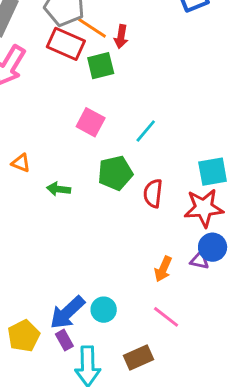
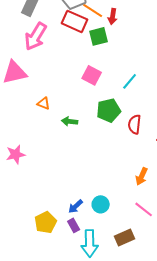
blue arrow: (67, 313) -> (76, 206), size x0.6

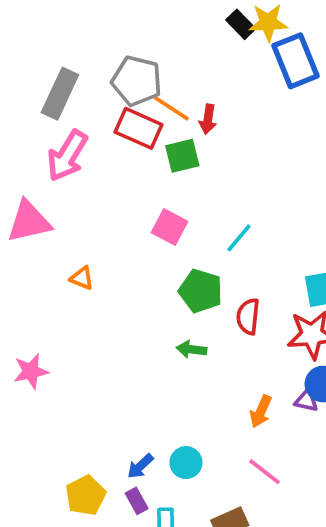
green pentagon: (109, 110) -> (201, 291), turned 30
green arrow: (70, 121) -> (191, 349), moved

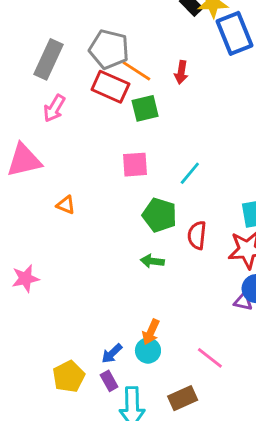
red arrow: (208, 119) -> (181, 72), moved
pink arrow: (67, 156) -> (54, 108), size x0.7
pink square: (170, 227) -> (135, 165), turned -32
orange arrow: (261, 411) -> (151, 332), moved

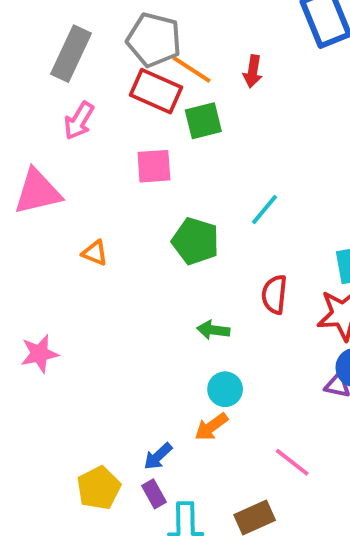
pink square: (135, 165) -> (154, 166), moved
green pentagon: (160, 215) -> (195, 241), moved
orange arrow: (151, 332) -> (211, 427), turned 30
cyan circle: (148, 351) -> (225, 389), moved

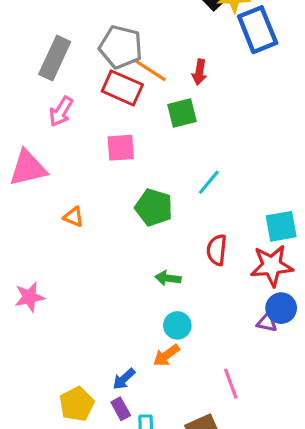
green square: (203, 121) -> (182, 113), moved
pink line: (292, 462) -> (231, 384), turned 32

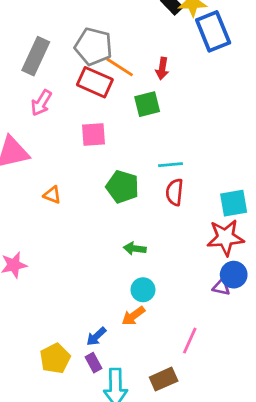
cyan line: (209, 182) -> (170, 165), turned 45
red semicircle: (217, 250) -> (175, 192), moved
pink line: (231, 384) -> (190, 341), turned 44

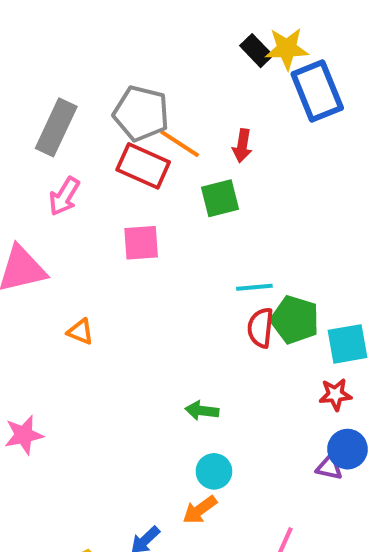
green pentagon: (122, 187) -> (295, 320), moved
red star: (225, 238) -> (335, 394), size x0.6

